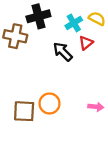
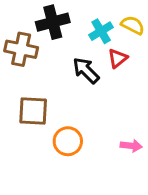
brown square: (24, 111) -> (33, 111), moved

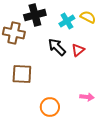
red triangle: (118, 58) -> (78, 50), moved
orange circle: (68, 141) -> (50, 107), moved

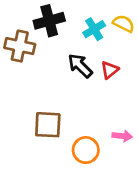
brown square: (22, 74) -> (48, 125), moved
orange circle: (50, 107) -> (86, 150), moved

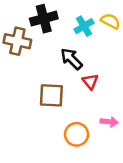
red triangle: (110, 70) -> (90, 82), moved, turned -30
brown square: (48, 125) -> (51, 95), moved

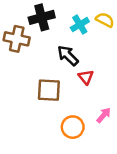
pink arrow: (109, 122) -> (104, 115), turned -56

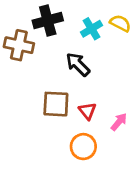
red triangle: (86, 77) -> (87, 111), moved
pink arrow: (104, 115) -> (119, 122), moved

